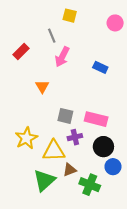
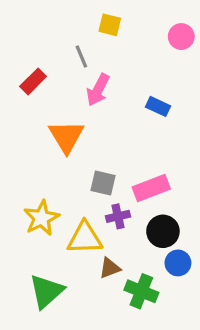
orange triangle: (42, 86) -> (66, 136), size x1.6
pink rectangle: (96, 119) -> (151, 188), turned -35
green triangle: (44, 180) -> (46, 291), moved

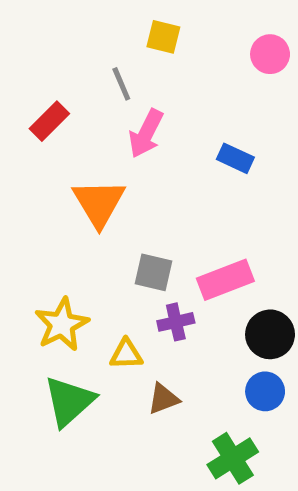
black circle: (163, 231) -> (270, 334), moved
yellow triangle: (85, 238) -> (126, 354), size x0.6
green triangle: (46, 291) -> (69, 401), moved
green cross: (141, 291) -> (233, 458), moved, turned 36

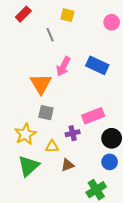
red rectangle: (49, 121) -> (23, 14), moved
pink arrow: (146, 133) -> (63, 66), moved
blue rectangle: (235, 158) -> (97, 65), size x1.5
gray square: (153, 272) -> (46, 113), moved

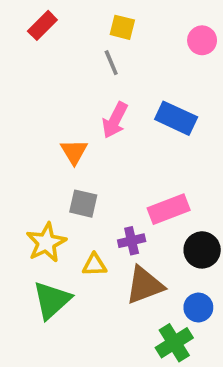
gray line: (50, 35) -> (111, 63), moved
orange triangle: (41, 84) -> (74, 152), size x0.7
blue circle: (110, 162) -> (198, 307), moved
brown triangle: (67, 165) -> (145, 285), moved, size x1.6

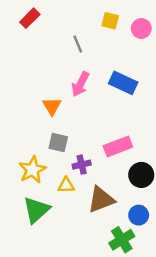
yellow square: (122, 27) -> (110, 21), moved
purple cross: (132, 241) -> (82, 165), moved

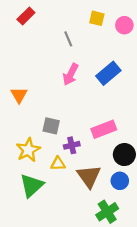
blue rectangle: (123, 83) -> (108, 73), turned -65
orange triangle: (52, 106) -> (19, 95), moved
brown triangle: (101, 200) -> (89, 176), turned -45
blue circle: (139, 215) -> (120, 181), moved

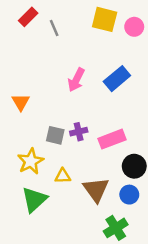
yellow square: (97, 18) -> (105, 19), size x1.5
gray line: (68, 39) -> (54, 28), moved
purple cross: (72, 145) -> (79, 132), moved

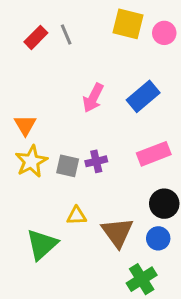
red rectangle: (28, 17) -> (36, 37), moved
pink rectangle: (112, 139) -> (154, 154), moved
yellow star: (31, 161) -> (31, 161), moved

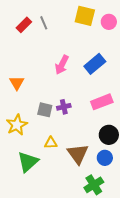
yellow star: (31, 161) -> (17, 125), moved

